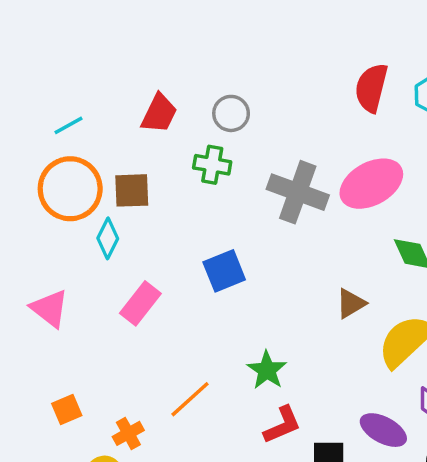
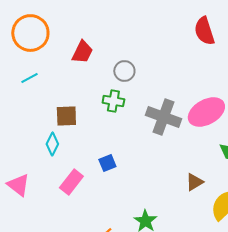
red semicircle: (371, 88) -> (204, 31), moved, turned -32
red trapezoid: (159, 113) -> (82, 52), moved
orange circle: (70, 189) -> (30, 33), moved
blue square: (224, 271) -> (107, 163), moved, size x0.7

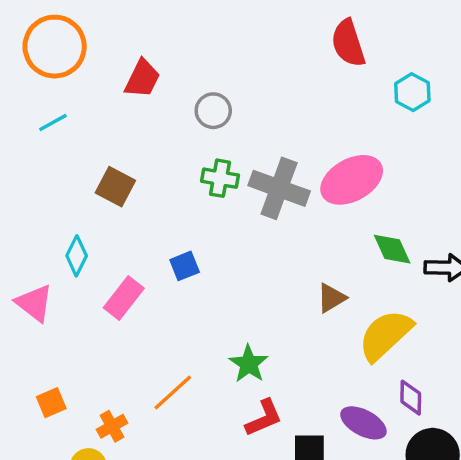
green cross: (113, 101) -> (220, 178), moved
brown square: (66, 116) -> (115, 187), turned 30
cyan diamond: (52, 144) -> (77, 256), moved

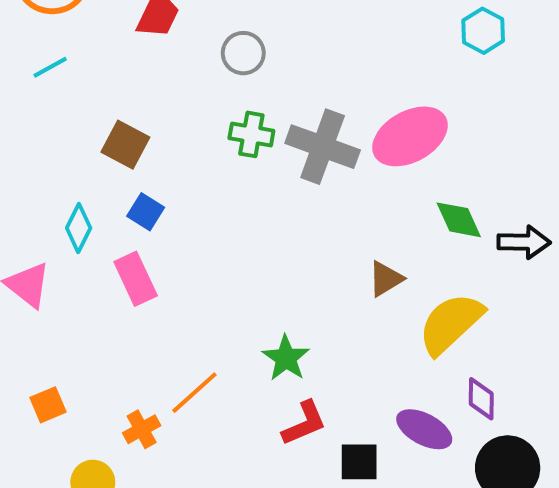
blue square: (185, 266) -> (146, 212), moved, turned -36
pink rectangle: (124, 298) -> (136, 279), turned -63
orange cross: (112, 426) -> (142, 429), moved

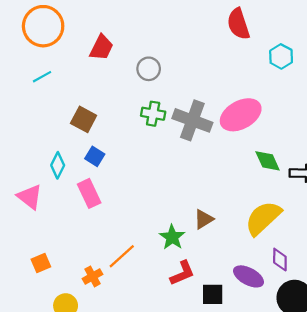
brown triangle: (386, 279) -> (204, 219), moved

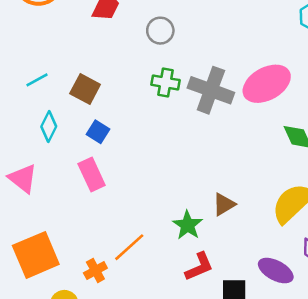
cyan line: (42, 77) -> (37, 80), moved
cyan diamond: (58, 165) -> (49, 127), moved
orange square: (41, 263) -> (36, 255), size x2.0

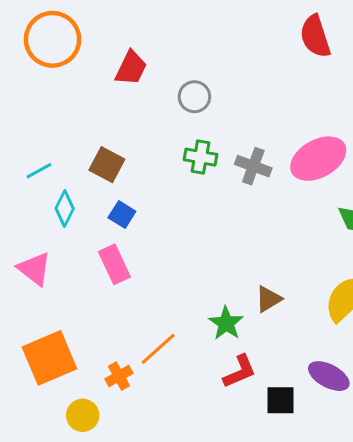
cyan line: (37, 80) -> (39, 171), moved
gray cross: (211, 90) -> (253, 166), size x0.7

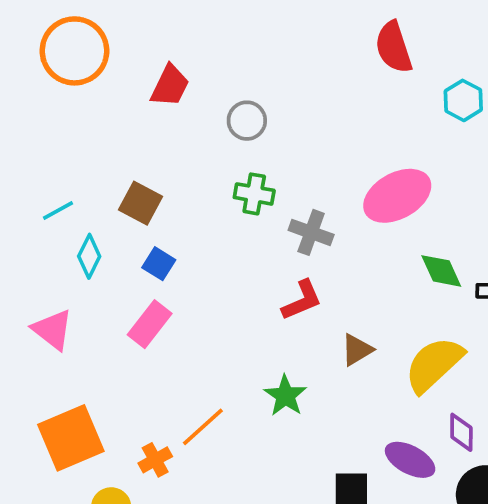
gray cross: (253, 166) -> (311, 232), moved
pink rectangle: (114, 264) -> (150, 324), turned 63
brown triangle: (268, 299) -> (357, 350), moved
red L-shape: (240, 372) -> (302, 300), moved

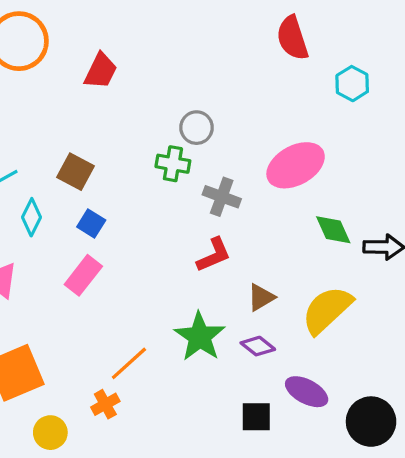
gray circle: (247, 121) -> (197, 128), moved
green star: (285, 396) -> (200, 337), size x1.4
purple diamond: (461, 432) -> (258, 346), moved, turned -52
orange cross: (155, 460) -> (105, 404), moved

